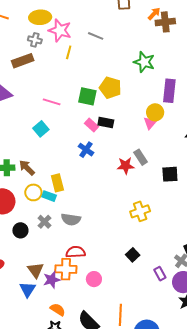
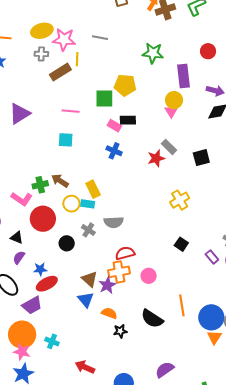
brown rectangle: (23, 61) -> (60, 72), moved
cyan square: (41, 129) -> (66, 140), turned -35
orange semicircle: (58, 310) -> (109, 313), moved

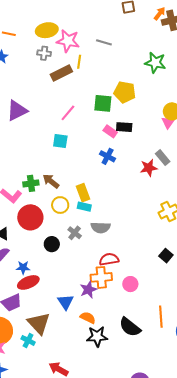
pink line: (71, 111) -> (68, 113), turned -60
cyan rectangle: (88, 204) -> (84, 207), moved
brown triangle: (90, 279) -> (39, 323), moved, size x1.4
black star: (120, 331) -> (97, 337), size x1.5

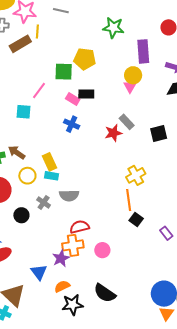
pink line: (68, 113) -> (39, 91), moved
orange line: (161, 317) -> (129, 200), moved
orange semicircle: (88, 318) -> (62, 286), turned -49

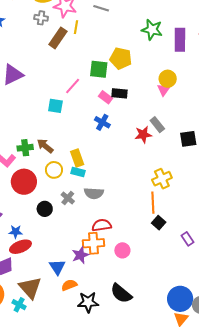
brown rectangle: (20, 44) -> (58, 38), turned -30
purple rectangle: (143, 51) -> (180, 40), moved
orange semicircle: (62, 286) -> (69, 285), moved

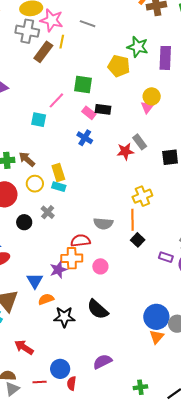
gray cross: (41, 18) -> (27, 31), size x1.6
yellow pentagon: (121, 58) -> (119, 66), moved
gray semicircle: (94, 193) -> (103, 224), moved
purple rectangle: (188, 239) -> (166, 257), turned -40

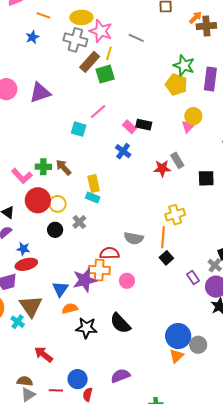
yellow pentagon: (119, 66) -> (176, 85), moved
green square: (83, 85) -> (105, 74), moved, turned -30
yellow circle: (35, 184) -> (58, 204), moved
purple rectangle: (166, 257) -> (193, 277), turned 32
purple star: (58, 270) -> (85, 280), size x1.4

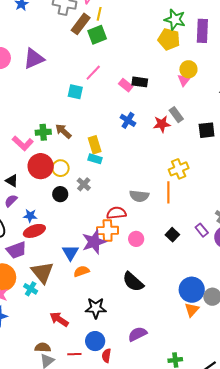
blue cross: (123, 151) -> (128, 120), moved
black square: (166, 258) -> (172, 235), moved
black star: (86, 328) -> (96, 308), moved

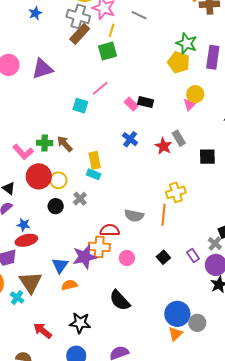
brown rectangle: (81, 24) -> (80, 34), moved
red star: (162, 124) -> (163, 146), turned 30

